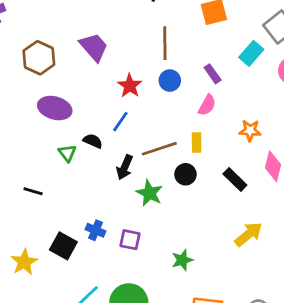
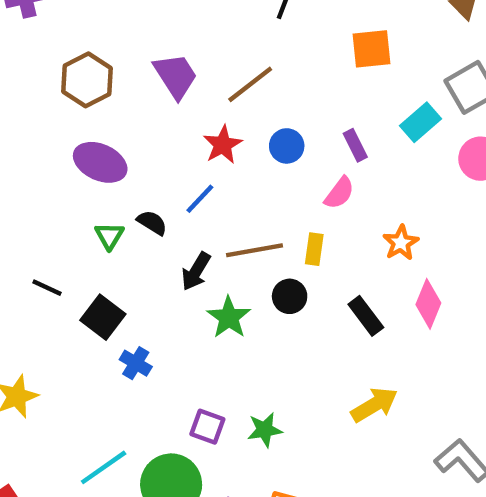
brown line: (165, 43) -> (250, 84), moved, turned 44
orange star: (250, 131) -> (401, 243), turned 30
purple square: (130, 240) -> (207, 427), moved
black square: (63, 246) -> (103, 317), moved

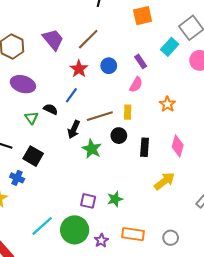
pink diamond: (428, 304) -> (178, 146), moved
black rectangle: (366, 316) -> (145, 147), moved, turned 48
blue cross: (136, 363) -> (17, 178), moved

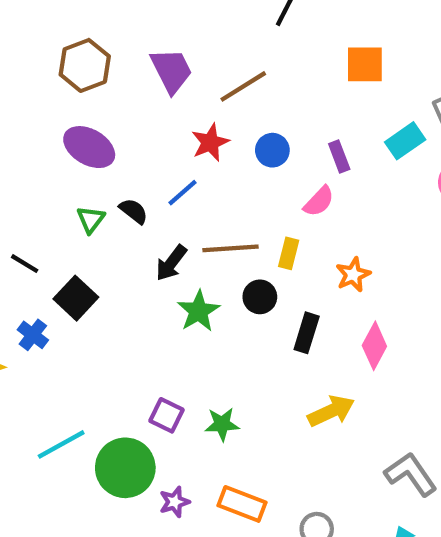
orange star: (167, 104) -> (353, 275), moved

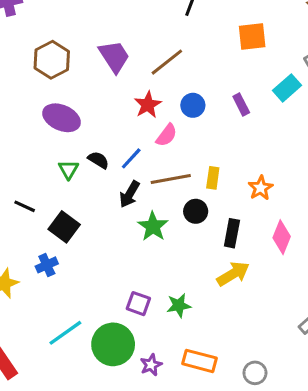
blue line: (182, 193) -> (131, 158), moved
pink semicircle: (319, 201) -> (167, 135), moved
blue cross: (33, 335) -> (47, 265), moved, turned 35
yellow arrow: (331, 411) -> (233, 274), moved

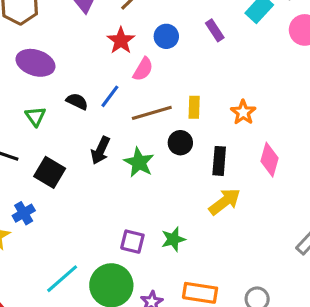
green triangle: (68, 169) -> (35, 116), moved
black arrow: (130, 194) -> (100, 150), moved
blue cross: (47, 265) -> (24, 213), moved

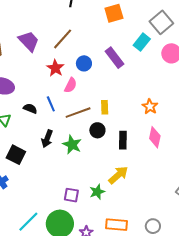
purple rectangle: (215, 30) -> (114, 58), size x1.5
blue line: (110, 96) -> (51, 104), turned -56
orange star: (243, 112) -> (150, 107), moved
yellow arrow: (225, 202) -> (118, 175), moved

